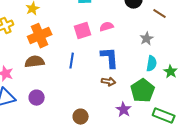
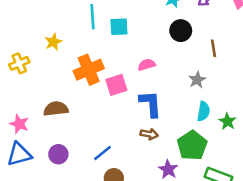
brown line: (160, 14) -> (214, 48), turned 48
pink square: (83, 31) -> (116, 85), moved
orange cross: (40, 36) -> (89, 70), moved
blue line: (72, 61) -> (103, 153), moved, turned 42

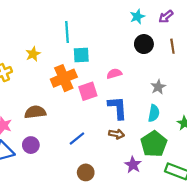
cyan square: (119, 27) -> (81, 55), moved
brown line: (214, 48) -> (172, 46), moved
cyan semicircle: (203, 111) -> (154, 113), moved
blue line: (103, 153) -> (77, 138), moved
purple circle: (58, 154) -> (31, 145), moved

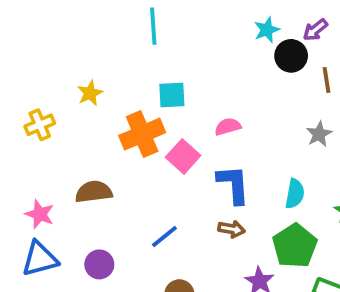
cyan line: (67, 32) -> (153, 26), moved
black circle: (144, 44) -> (291, 56), moved
gray star: (158, 87) -> (319, 134), moved
pink square: (88, 91) -> (183, 156), turned -30
purple circle: (31, 145) -> (99, 264), moved

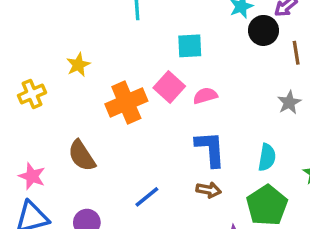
cyan square: (172, 95) -> (190, 46), moved
pink square: (183, 156) -> (169, 87), moved
brown semicircle: (94, 192) -> (82, 156), turned -116

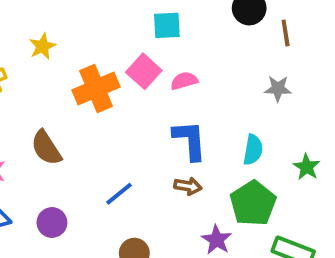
gray star: (289, 102) -> (278, 88), turned 30

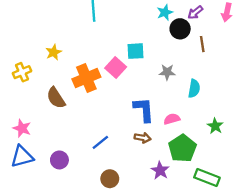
cyan square: (167, 25) -> (136, 51), moved
pink semicircle: (184, 81) -> (172, 119), moved
gray star: (278, 88) -> (167, 72), moved
brown semicircle: (46, 148) -> (56, 98), moved
cyan semicircle: (253, 150) -> (194, 89), moved

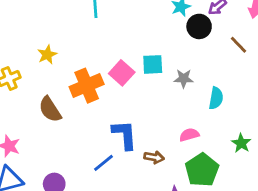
brown line: (202, 44) -> (238, 45), moved, turned -35
cyan square: (136, 51) -> (153, 64), moved
blue L-shape: (144, 110) -> (125, 135), moved

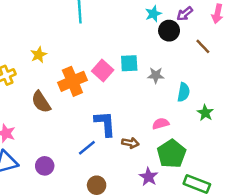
green star: (241, 143) -> (205, 113), moved

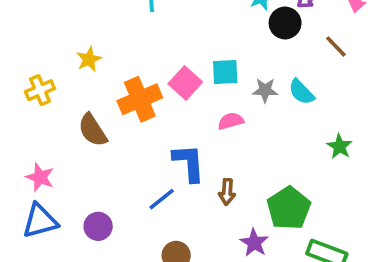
cyan semicircle: (184, 92) -> (301, 92), moved, turned 126
pink semicircle: (161, 124) -> (231, 121), moved
brown arrow: (130, 143) -> (227, 192), turned 84

